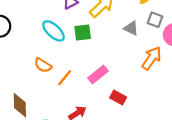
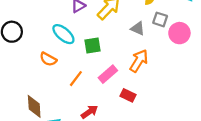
green square: (83, 32) -> (93, 46), moved
orange arrow: (152, 58) -> (139, 61), moved
orange semicircle: (43, 65) -> (48, 59), moved

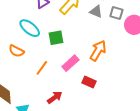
gray triangle: (138, 29) -> (96, 12), moved

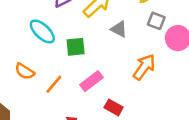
gray triangle: (96, 12) -> (119, 29), moved
orange semicircle: (16, 51) -> (25, 71), moved
orange arrow: (98, 51) -> (144, 67), moved

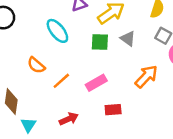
green square: (76, 47) -> (100, 42), moved
red rectangle: (114, 107) -> (113, 110), turned -42

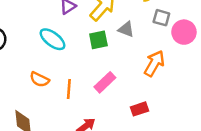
orange line: (61, 81) -> (69, 89), turned -30
red rectangle: (113, 110) -> (140, 109), moved

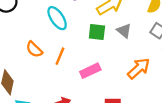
orange line: (69, 89) -> (60, 56), moved

